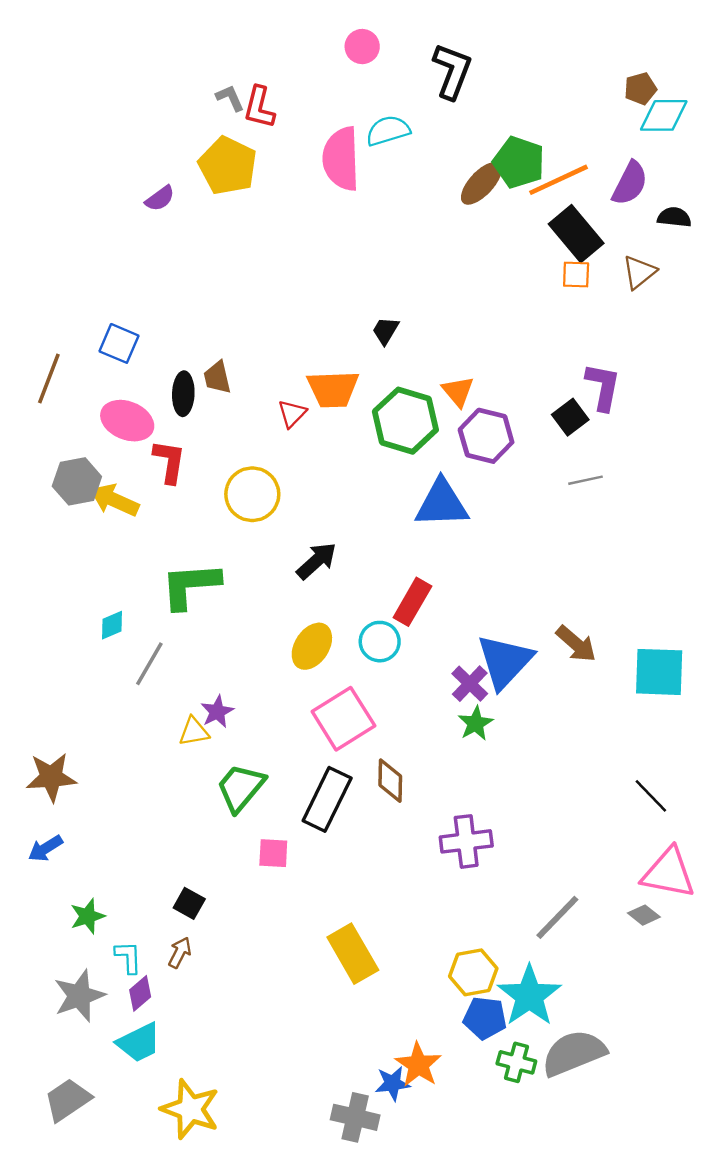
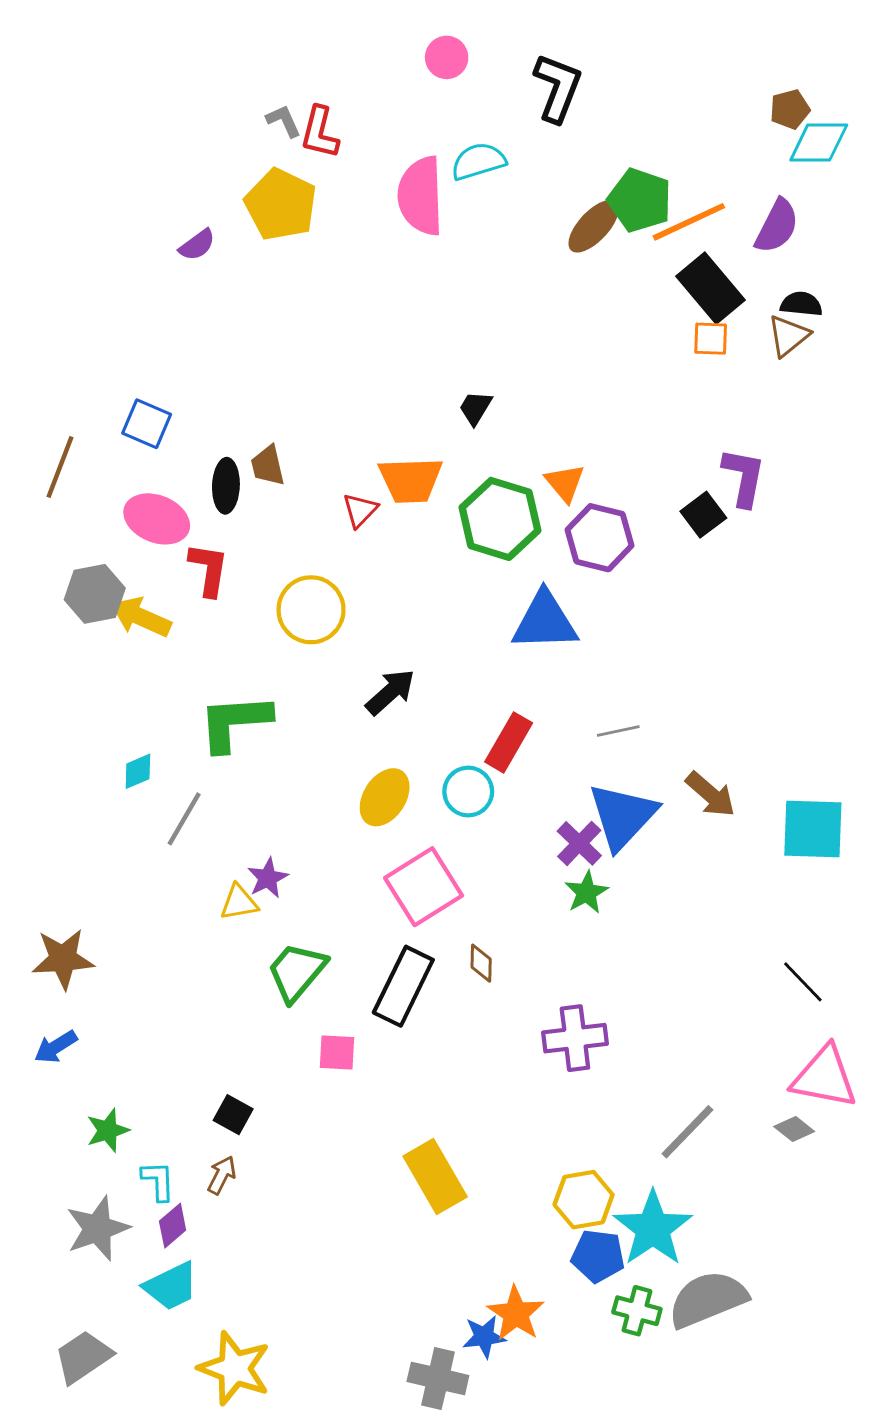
black semicircle: (674, 217) -> (801, 304), moved
gray line: (585, 480) -> (618, 731), moved
brown diamond: (390, 781) -> (481, 963), size x0.7

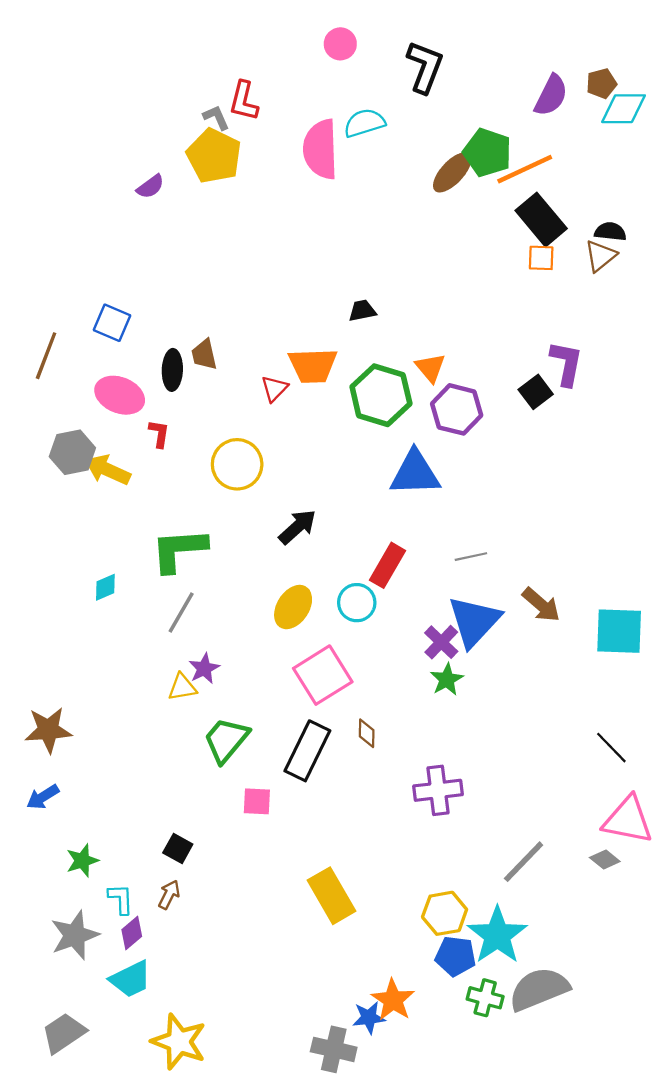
gray L-shape: (284, 121) -> (216, 117), moved
purple semicircle: (777, 226) -> (551, 95), moved
black trapezoid: (475, 408) -> (362, 311), turned 48
red L-shape: (209, 569) -> (159, 434), size x0.7
gray line: (184, 819) -> (181, 613), moved

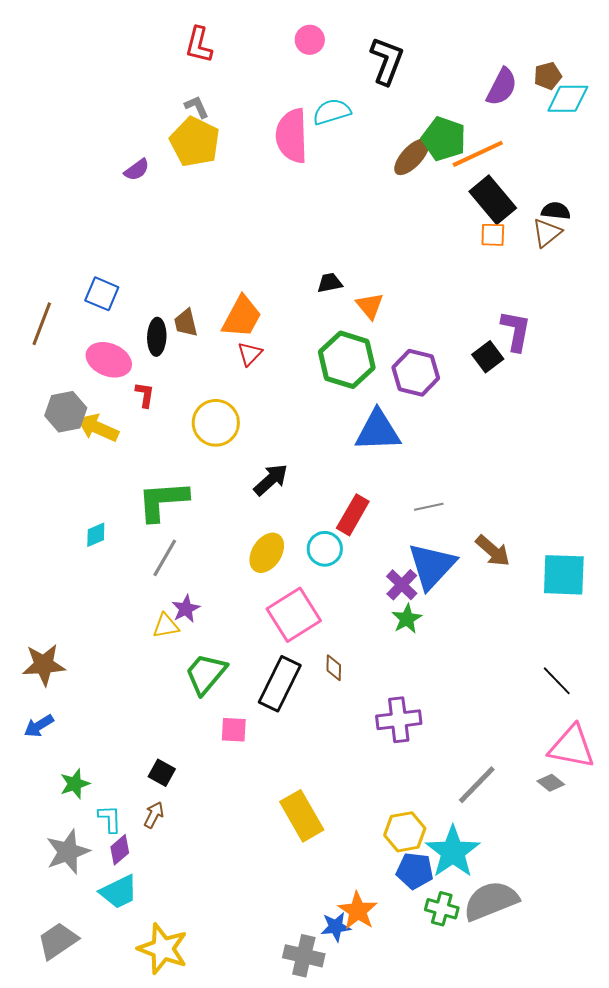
red L-shape: (244, 101) -> (199, 45), moved
orange trapezoid: (313, 366) -> (242, 317), moved, turned -60
orange triangle: (430, 368) -> (370, 306), moved

